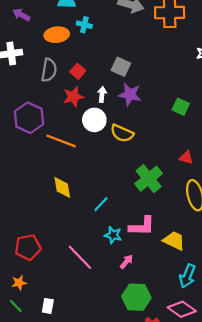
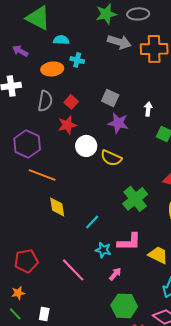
white arrow: (102, 94) -> (148, 109), moved
orange line: (61, 141) -> (42, 175), moved

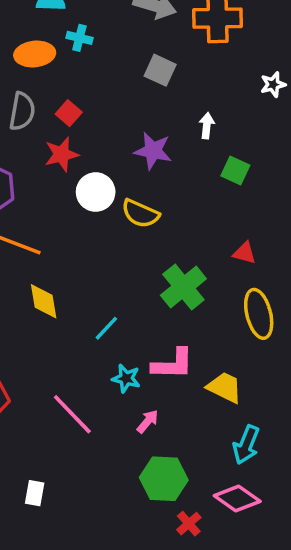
gray square: (110, 98) -> (160, 70), moved
white rectangle: (44, 314) -> (35, 493), moved

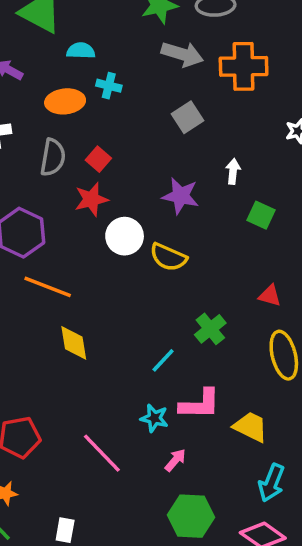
gray square: (160, 70) -> (188, 117), turned 32
green cross: (183, 287) -> (210, 329), size x0.7
cyan line: (106, 328) -> (163, 360), moved

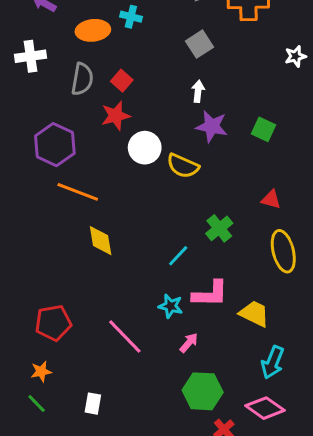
white arrow: (233, 171) -> (198, 91), moved
purple star: (181, 196) -> (212, 126), moved

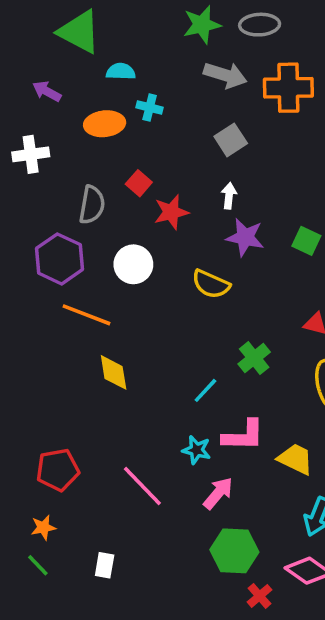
gray semicircle: (82, 79) -> (92, 205), moved
red star: (116, 116) -> (171, 212), moved
white circle: (145, 148) -> (133, 264), moved
pink arrow: (189, 343) -> (218, 493), size x1.4

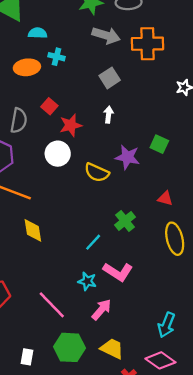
purple star: (245, 237) -> (127, 157), moved
white circle: (133, 264) -> (58, 154), moved
pink L-shape: (243, 436) -> (118, 272), turned 32
yellow trapezoid: (296, 459) -> (112, 349), moved
green hexagon: (234, 551) -> (69, 347), moved

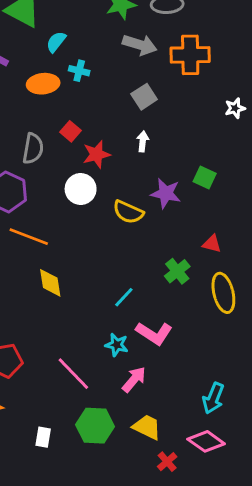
cyan semicircle: (38, 33) -> (56, 42), turned -54
green cross: (125, 221) -> (177, 271), moved

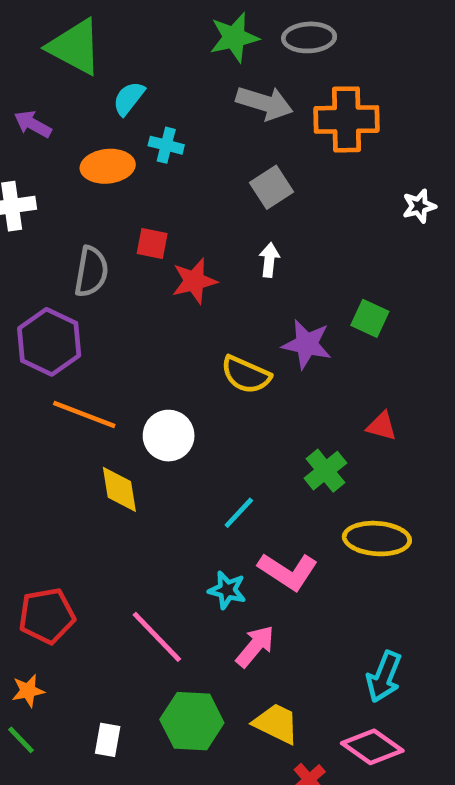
red square: (70, 131) -> (152, 244), turned -30
white circle: (81, 189) -> (169, 436), moved
yellow ellipse: (223, 293) -> (377, 539), moved, turned -72

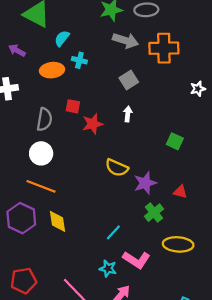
purple hexagon: (49, 342) -> (21, 218), moved
purple star: (307, 344) -> (145, 183), moved, turned -30
white circle: (169, 436) -> (41, 153), moved

